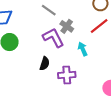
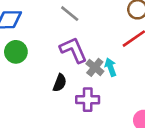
gray cross: (67, 26) -> (95, 67), moved

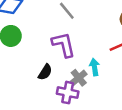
gray cross: (95, 67) -> (79, 78), moved

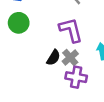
gray cross: (79, 78) -> (70, 58), moved

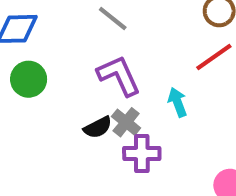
black semicircle: (53, 58) -> (98, 127), turned 42

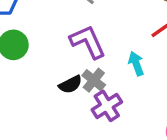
purple cross: (142, 154) -> (107, 106), turned -32

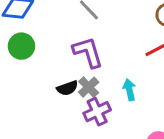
cyan arrow: (136, 64) -> (129, 90), moved

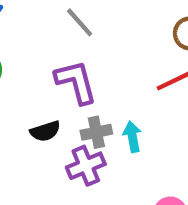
gray cross: (89, 87) -> (96, 132), moved, turned 30

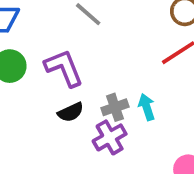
purple L-shape: (76, 82) -> (64, 68), moved

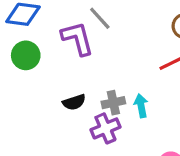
purple L-shape: (64, 68) -> (77, 38), moved

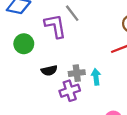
green circle: (26, 55) -> (24, 44), moved

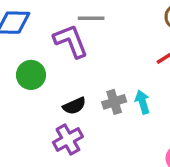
gray line: (72, 13) -> (91, 18), turned -42
purple cross: (70, 91) -> (68, 139), moved

